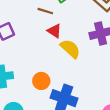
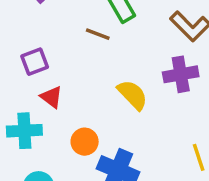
red triangle: (54, 31) -> (51, 97), moved

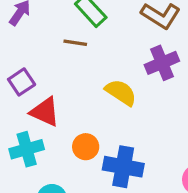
red triangle: (51, 97) -> (45, 112), size x1.4

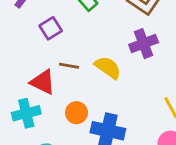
brown line: (75, 43) -> (69, 66), moved
purple square: (22, 82) -> (51, 28), moved

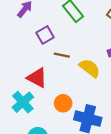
brown line: (69, 66) -> (62, 55), moved
cyan cross: (26, 113) -> (23, 102), turned -30

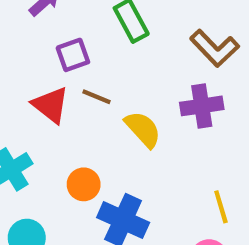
red triangle: (37, 78) -> (51, 105), moved

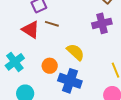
yellow semicircle: (143, 129) -> (75, 52), moved

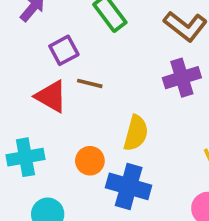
yellow semicircle: (75, 52) -> (136, 133), turned 66
cyan cross: (15, 62) -> (25, 157), turned 30

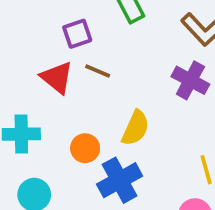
purple cross: (182, 78) -> (190, 80), turned 36
blue cross: (129, 186) -> (120, 180), turned 36

